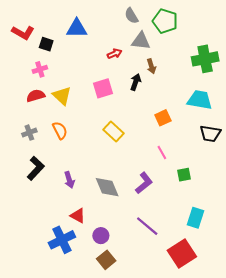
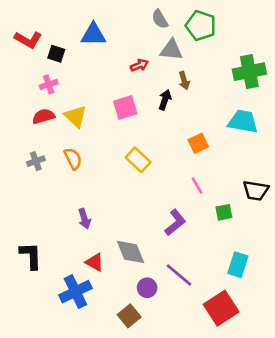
black trapezoid: (210, 134) -> (256, 191), moved
black L-shape: (36, 168) -> (31, 256), moved, turned -45
gray diamond: (107, 187) -> (130, 252), moved
purple circle: (101, 236) -> (147, 288), moved

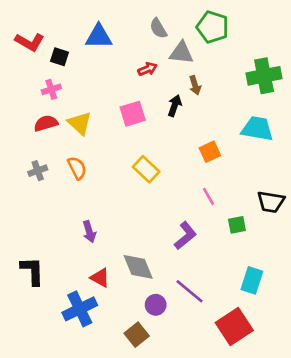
gray semicircle: (160, 19) -> (158, 28), moved

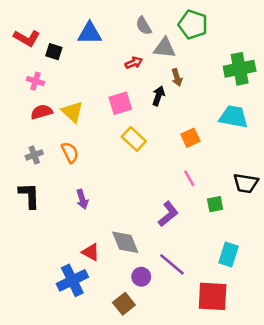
pink cross: (51, 89) -> (35, 81), moved, turned 35
yellow rectangle: (146, 169) -> (134, 139), moved
purple arrow: (89, 232) -> (82, 199), moved
black L-shape: (32, 271) -> (29, 196), moved
red square: (234, 326) -> (213, 296), turned 36

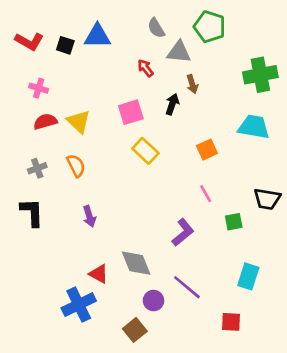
black square: (54, 52) -> (65, 45), moved
red arrow: (134, 63) -> (145, 68), turned -105
red square: (213, 296) -> (231, 322), size x0.6

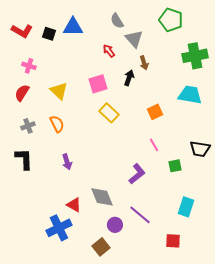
green pentagon: (210, 27) -> (171, 20), moved
gray triangle: (179, 52) -> (134, 39), turned 42
red semicircle: (45, 122) -> (22, 93), moved, turned -42

